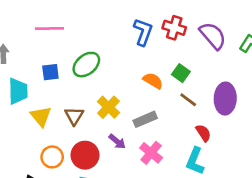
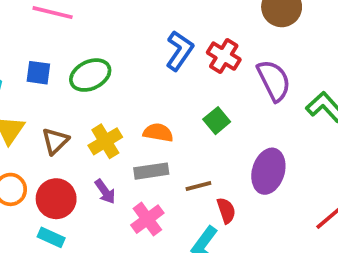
orange semicircle: (153, 81) -> (158, 133), moved, turned -36
brown line: (188, 100) -> (198, 186), moved, turned -66

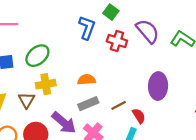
red cross: (224, 56) -> (117, 41), moved
green square: (217, 121) -> (111, 12), moved
yellow cross: (105, 141) -> (46, 84), moved, turned 36
purple arrow: (105, 191) -> (64, 123), size x1.6

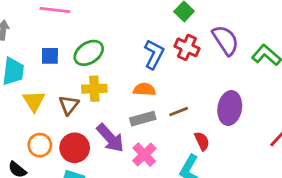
blue L-shape: (87, 28) -> (154, 54), moved
brown line: (119, 105) -> (179, 112), moved

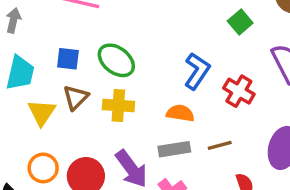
red cross: (187, 47) -> (239, 91), moved
green ellipse: (89, 53) -> (116, 60), turned 64
brown triangle: (69, 105) -> (76, 97), moved

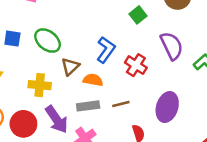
brown triangle: (76, 97) -> (70, 67), moved
yellow cross: (118, 106) -> (40, 85), moved

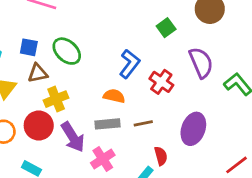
brown triangle: (70, 67) -> (38, 73), moved, turned 30
yellow cross: (40, 85) -> (56, 99), turned -30
red circle: (23, 124) -> (39, 125), moved

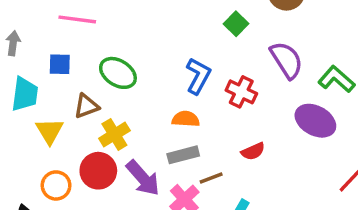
blue square: (29, 47) -> (60, 64), moved
brown line: (143, 123) -> (211, 178), moved
purple ellipse: (193, 129) -> (315, 121), moved, turned -72
red semicircle: (161, 156) -> (253, 151), moved, turned 90

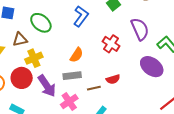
blue L-shape: (198, 76) -> (81, 16), moved
orange semicircle: (186, 119) -> (77, 55), turned 112
brown line: (211, 178) -> (94, 88), moved

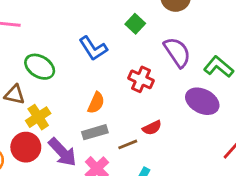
blue L-shape: (81, 16) -> (93, 48), turned 120
brown triangle: (20, 40) -> (15, 95), turned 35

